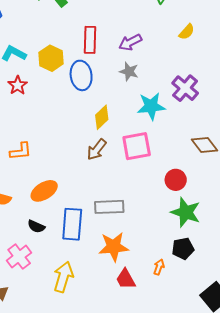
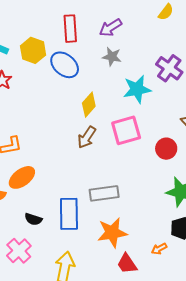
blue ellipse: (81, 75) -> (65, 65), turned -36
red circle: (176, 180) -> (166, 149), moved
orange ellipse: (44, 191) -> (22, 177), moved
orange arrow: (159, 267) -> (159, 249), turned -133

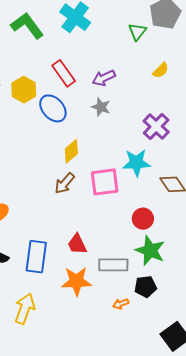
red rectangle: (70, 29) -> (64, 73), turned -40
cyan star: (137, 89) -> (136, 163), moved
red circle: (166, 149) -> (143, 219), moved
gray rectangle: (104, 193) -> (113, 265), moved
red trapezoid: (127, 264) -> (77, 244), moved

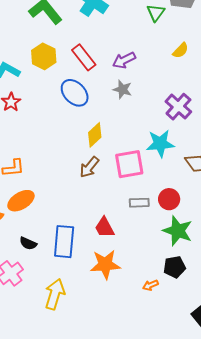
yellow hexagon: (24, 90) -> (44, 56), moved
gray rectangle: (113, 265) -> (139, 203), moved, size x0.7

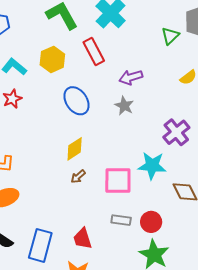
red rectangle: (84, 57) -> (94, 52), moved
yellow diamond: (95, 135) -> (75, 149), moved
brown arrow: (89, 167) -> (78, 177), size x0.7

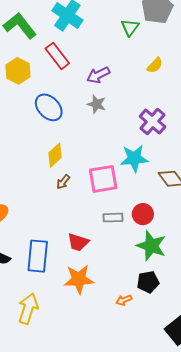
red trapezoid: (83, 239) -> (78, 242), turned -45

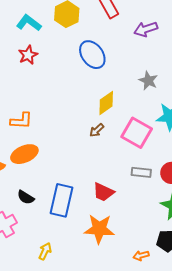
gray star: (97, 104) -> (148, 81), moved
yellow diamond: (55, 155) -> (106, 103), moved
pink square: (103, 179) -> (137, 133), turned 32
yellow arrow: (28, 309) -> (45, 251), size x0.6

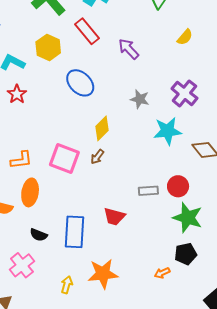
purple arrow: (146, 29) -> (129, 49), turned 75
pink square: (137, 133) -> (64, 158), moved
orange ellipse: (24, 154) -> (30, 192), turned -48
orange star: (99, 229) -> (103, 274), moved

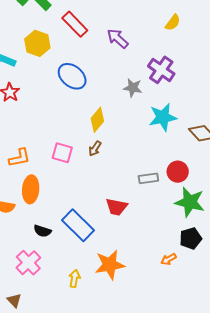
purple cross: (184, 93) -> (161, 70), moved
pink square: (64, 158) -> (62, 153), size x0.7
blue rectangle: (74, 232) -> (78, 225), turned -44

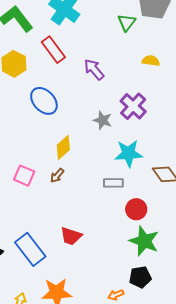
yellow semicircle: (173, 22) -> (151, 61), turned -126
gray rectangle: (148, 178) -> (113, 183), moved

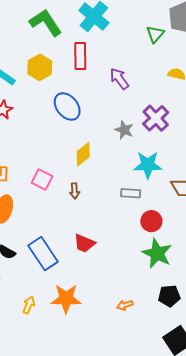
red rectangle: (53, 50) -> (80, 56), turned 32
brown arrow: (57, 176) -> (75, 191), moved, turned -49
black pentagon: (140, 277) -> (169, 296), moved

